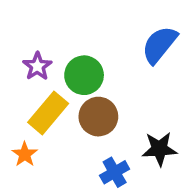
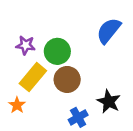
purple star: (37, 66) -> (26, 45), turned -30
black star: (159, 149) -> (109, 101), turned 30

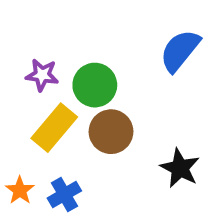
orange star: (17, 105) -> (20, 190), moved
blue cross: (78, 117) -> (64, 194), moved

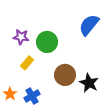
yellow rectangle: (54, 128) -> (27, 63), size x0.6
brown circle: (111, 132) -> (65, 75), moved

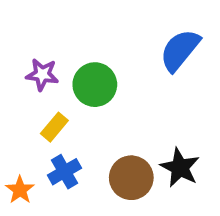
brown circle: (65, 75) -> (131, 178), moved
blue cross: (32, 96) -> (64, 172), moved

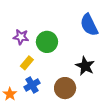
blue semicircle: (180, 50) -> (89, 25), turned -65
black star: (180, 168) -> (85, 66), moved

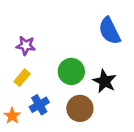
green circle: (47, 42) -> (71, 71), moved
yellow rectangle: (27, 63) -> (22, 78), moved

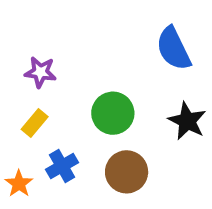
black star: (105, 81) -> (187, 121), moved

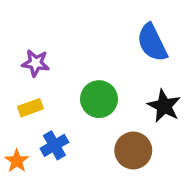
yellow rectangle: (35, 123) -> (30, 108), turned 30
brown circle: (127, 172) -> (133, 150), moved

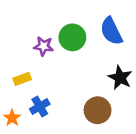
purple star: (36, 63) -> (43, 46), moved
green circle: (99, 99) -> (72, 37), moved

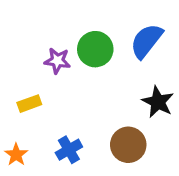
blue semicircle: (111, 31) -> (146, 41), turned 64
blue cross: (40, 106) -> (69, 150), moved

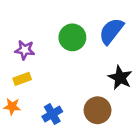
purple star: (57, 61) -> (25, 50), moved
orange star: (16, 155) -> (12, 106), moved, turned -30

